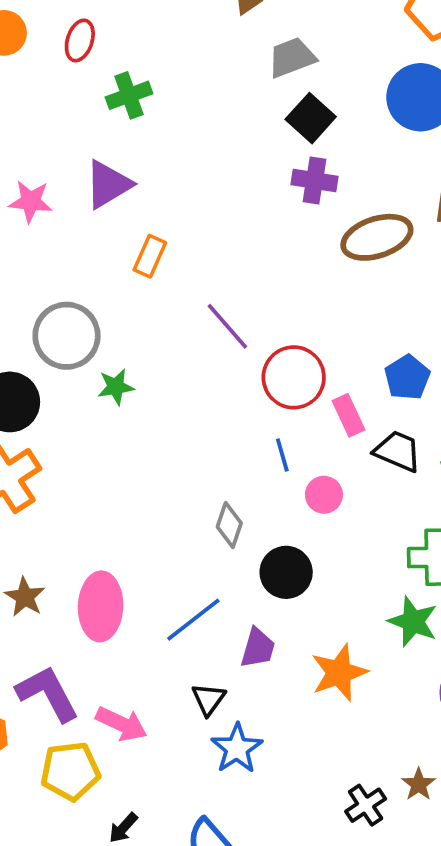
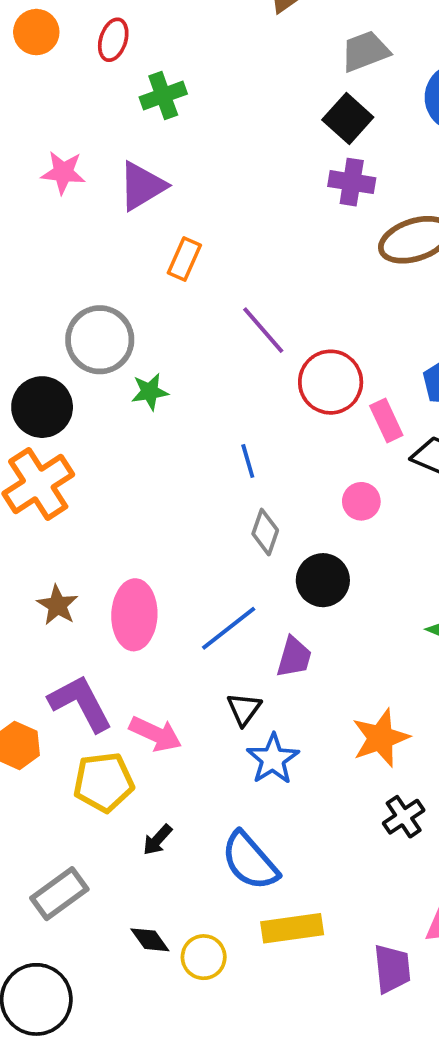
gray trapezoid: (292, 58) -> (365, 51), moved
pink star: (31, 201) -> (63, 172), moved
blue line: (282, 455) -> (248, 461), moved
orange star: (339, 673) -> (381, 738), moved

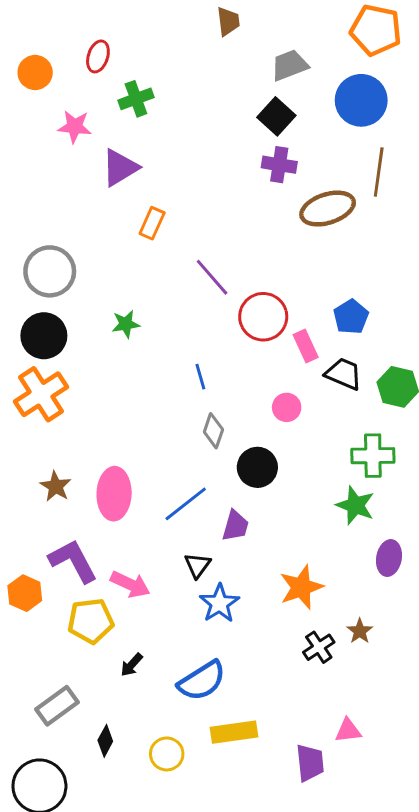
orange circle: (36, 32) -> (35, 73), moved
pink star: (63, 172) -> (75, 127), moved
gray circle: (100, 340) -> (50, 271), moved
blue semicircle: (250, 861) -> (202, 681), turned -81
black diamond: (150, 940) -> (105, 741), moved, turned 64

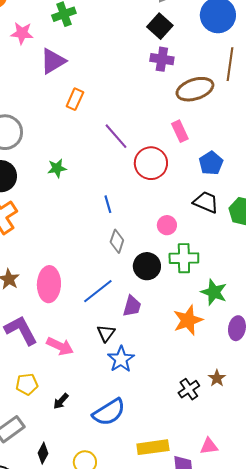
pink rectangle: (306, 346) -> (180, 131), moved
green cross: (373, 456) -> (184, 258), moved
orange star: (301, 587) -> (188, 320), moved
yellow pentagon: (91, 621) -> (27, 384), moved, size x0.7
yellow rectangle: (234, 732) -> (153, 447), moved

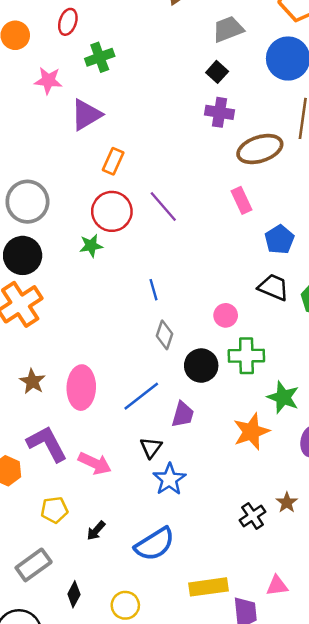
black square: (160, 26) -> (217, 72), size x0.7
red circle: (151, 163) -> (112, 211), moved

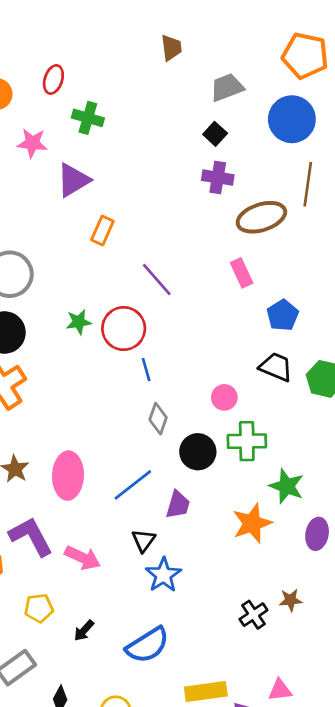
green cross: (100, 57) -> (88, 118), turned 36
red circle: (112, 211) -> (124, 329), moved
brown star: (287, 503) -> (291, 600), turned 30

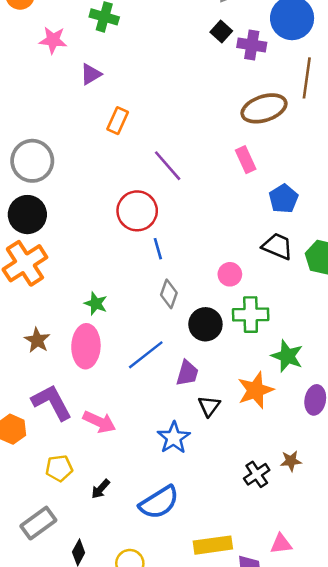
purple cross: (218, 178) -> (252, 45), moved
purple triangle: (73, 180) -> (91, 74), size x0.7
green star: (79, 322) -> (96, 304), moved, turned 30
black triangle: (144, 540) -> (209, 406), moved

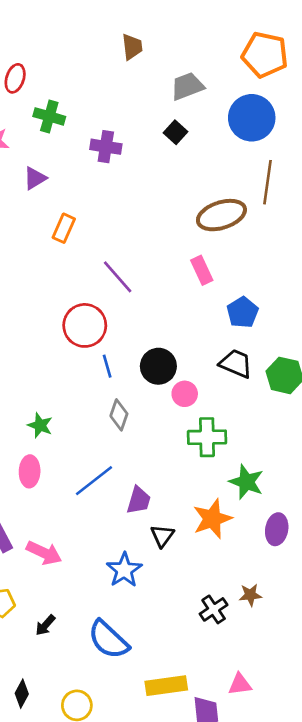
purple cross: (252, 45) -> (106, 147), moved
black circle: (205, 324) -> (158, 366), moved
pink ellipse: (86, 346) -> (30, 471), size x0.7
blue semicircle: (159, 502) -> (108, 640), turned 75

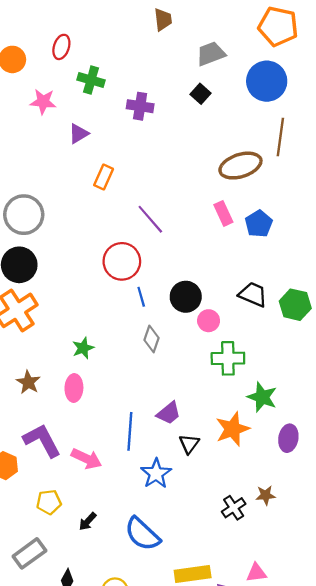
blue pentagon: (243, 312) -> (259, 224), moved
green star: (40, 425) -> (83, 348), turned 30
blue line: (94, 481) -> (130, 431), moved, turned -48
purple trapezoid: (139, 500) -> (169, 413), turned 35

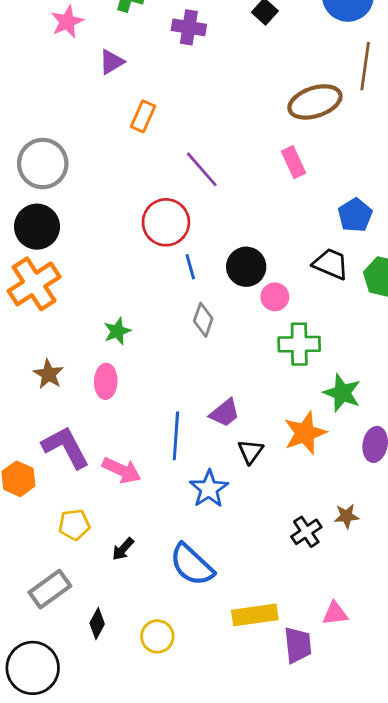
pink star: (43, 102) -> (67, 22), turned -30
blue pentagon: (259, 224) -> (355, 215), moved

